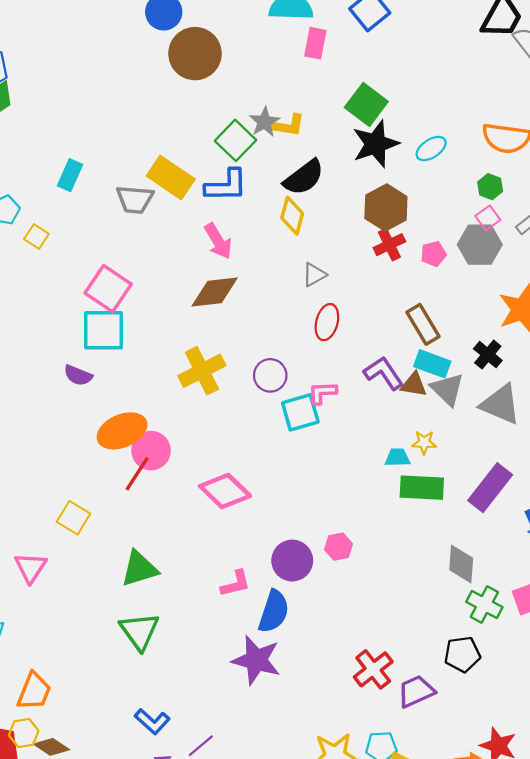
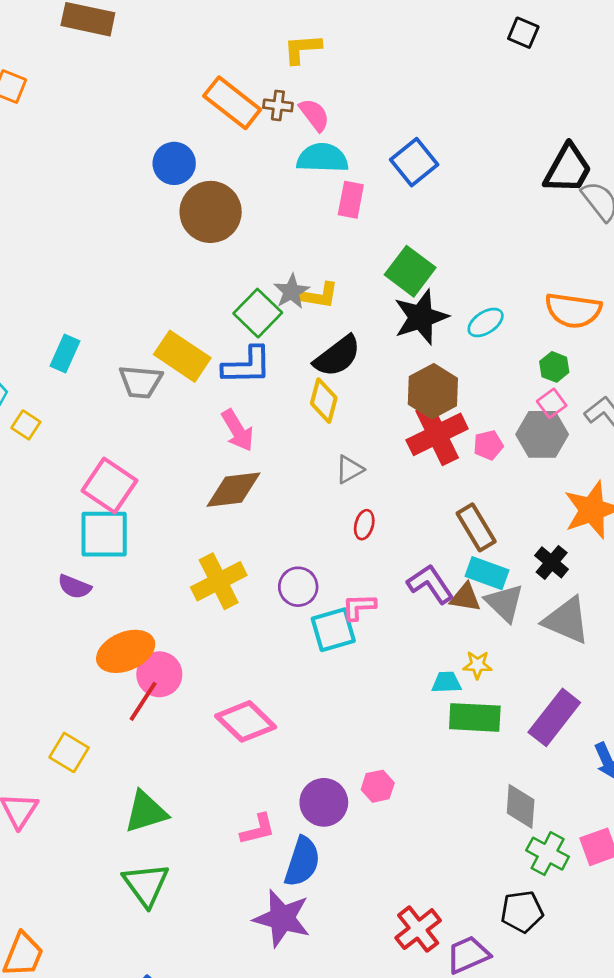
red cross: (389, 245) -> (437, 434), size x1.6
red ellipse: (327, 322) -> (364, 525), size x0.7

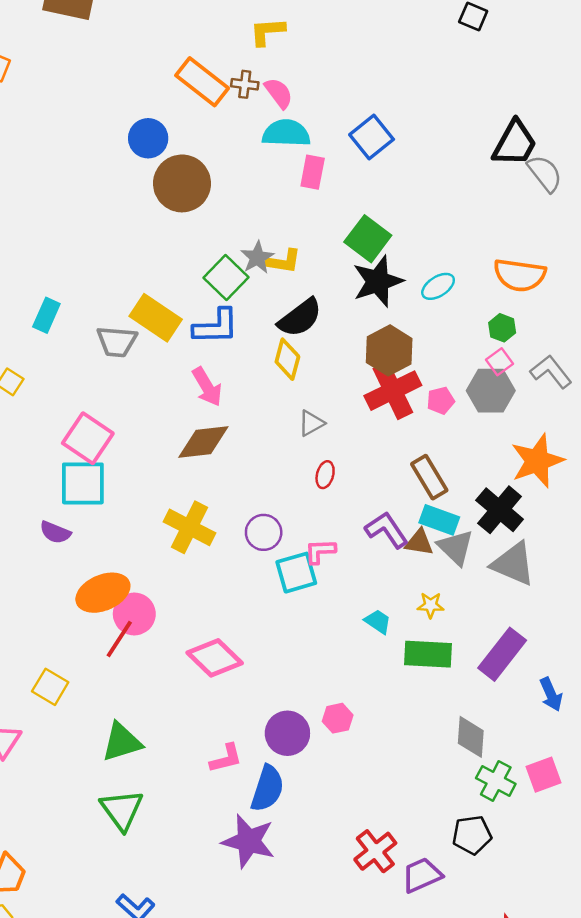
black cross: (552, 562) -> (500, 510), size x1.5
yellow cross: (219, 581) -> (190, 527), turned -36
cyan trapezoid: (446, 682) -> (378, 622), moved, turned 36

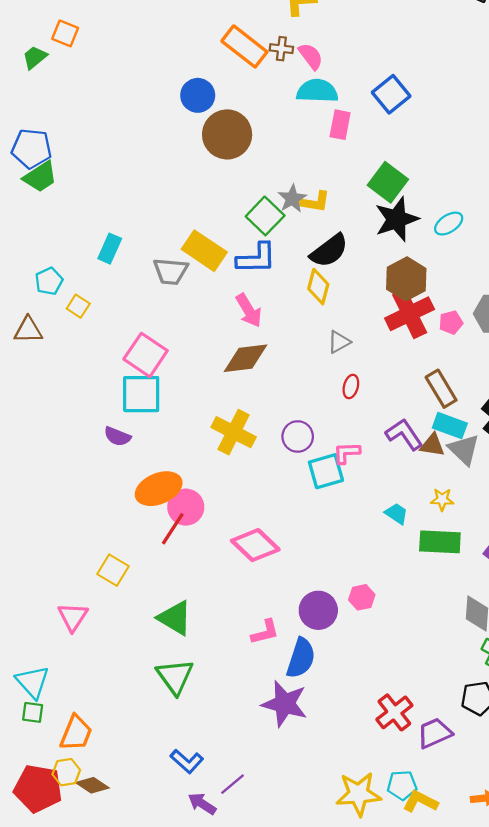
green triangle: (122, 742) -> (175, 618), turned 48

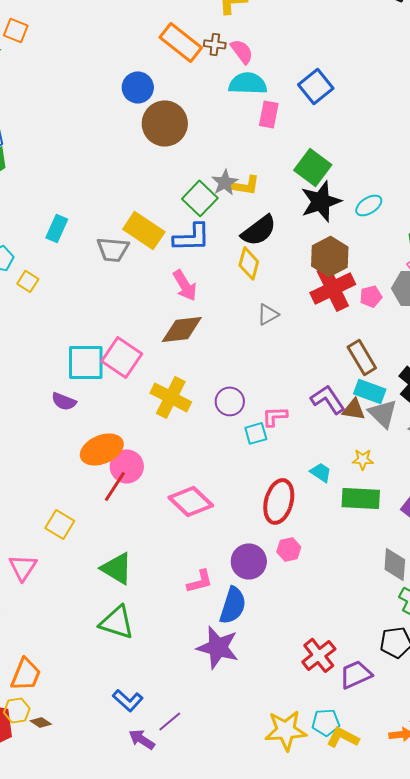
pink square: (146, 355) -> (122, 357), moved
red ellipse: (351, 387) -> (279, 501), moved, size x2.0
cyan square: (326, 471) -> (256, 433), size x0.7
green triangle: (175, 677) -> (117, 622), turned -36
brown diamond: (92, 785) -> (41, 722), size x0.7

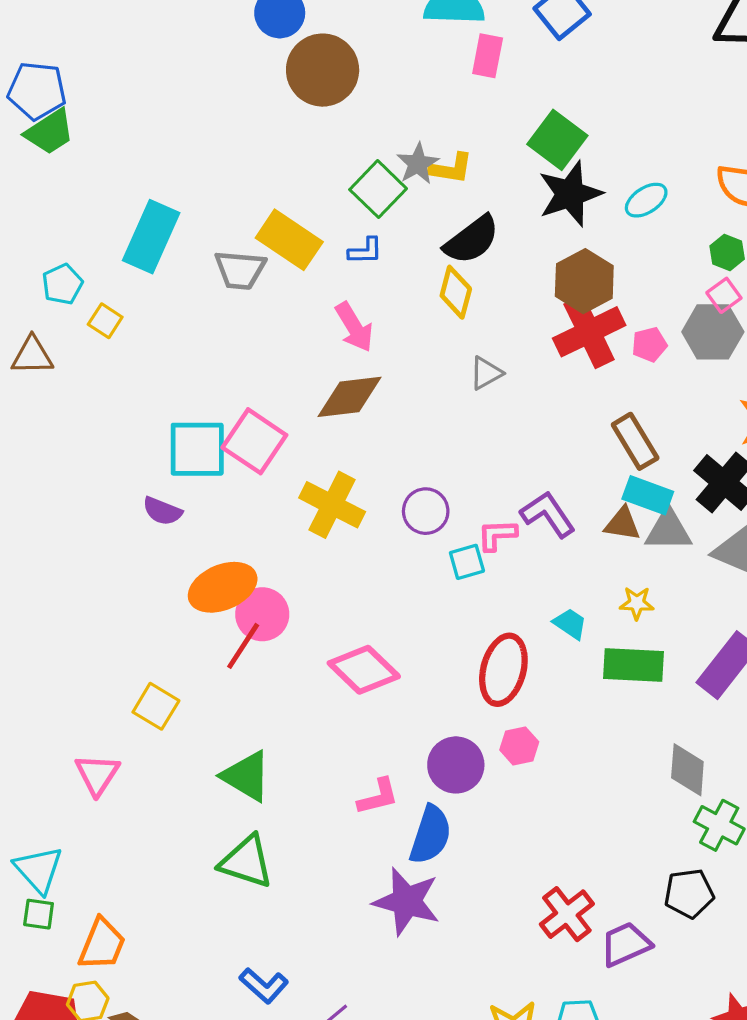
cyan rectangle: (57, 228) -> (151, 237), size x1.6
blue L-shape: (192, 237) -> (365, 251), size x0.6
purple L-shape: (328, 399) -> (548, 514), moved
gray triangle: (383, 413) -> (668, 530), turned -44

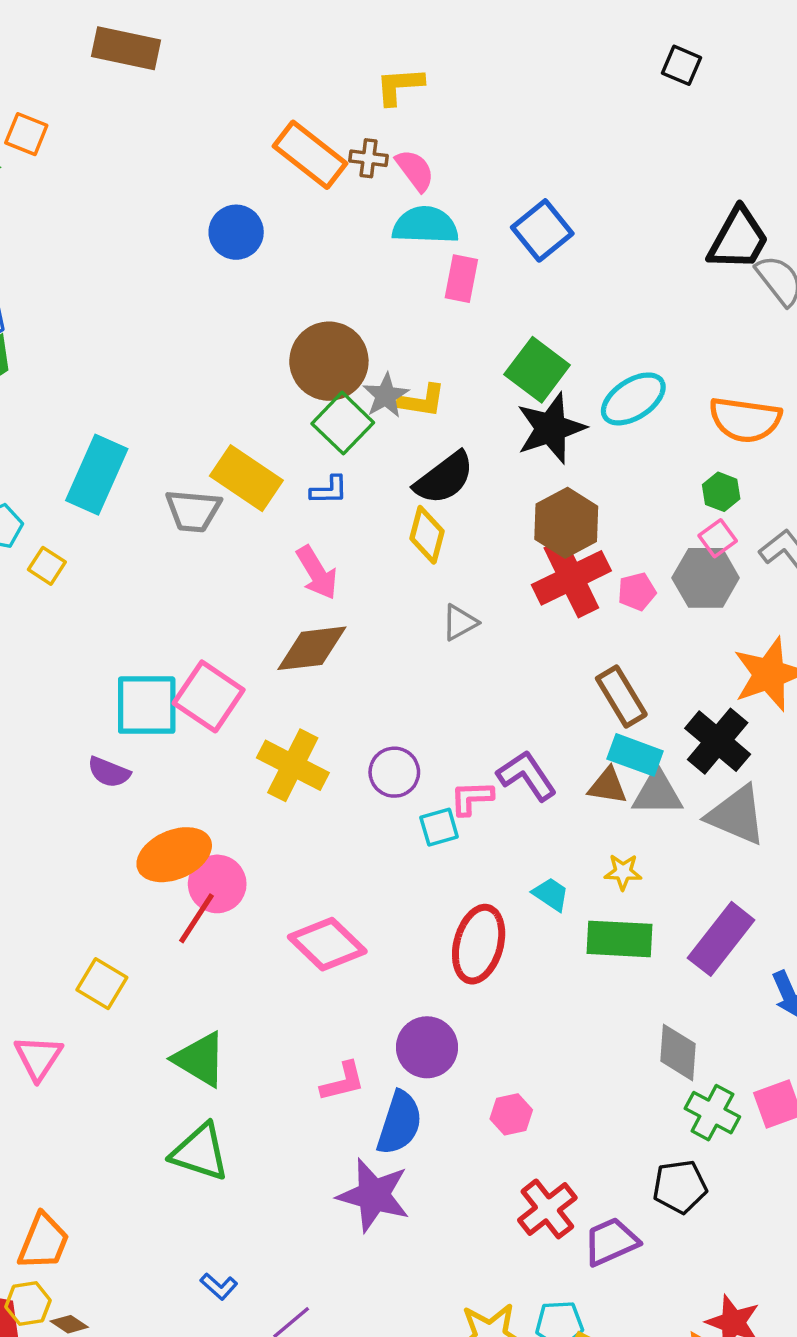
brown circle: (323, 70) -> (329, 361), moved
cyan ellipse: (646, 200) -> (633, 399), moved, size x1.4
pink hexagon: (519, 746) -> (511, 1114), moved
blue L-shape: (264, 986) -> (219, 1286), size x0.7

